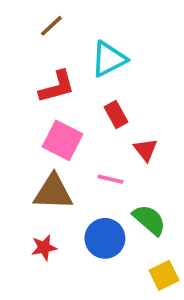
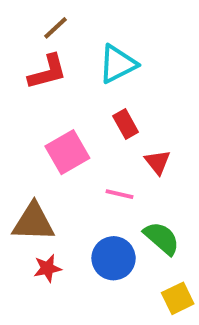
red L-shape: (57, 87) -> (47, 72), moved
pink square: (62, 140) -> (67, 152), turned 33
brown triangle: (53, 192) -> (33, 222), moved

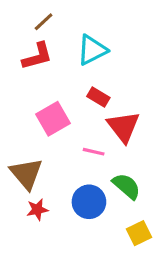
red rectangle: (126, 124) -> (98, 97), turned -30
red triangle: (158, 162) -> (123, 127), size x1.6
brown triangle: (33, 222) -> (26, 174), turned 48

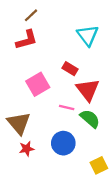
cyan triangle: (92, 50) -> (88, 35), moved, turned -40
green semicircle: (127, 186) -> (90, 119), moved

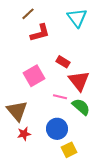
cyan triangle: (88, 35) -> (77, 18), moved
red L-shape: (27, 40) -> (40, 33), moved
yellow square: (99, 165) -> (69, 150), moved

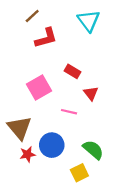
red triangle: (79, 81) -> (91, 93), size x0.6
green semicircle: (81, 107) -> (93, 150), moved
blue circle: (57, 129) -> (52, 145), moved

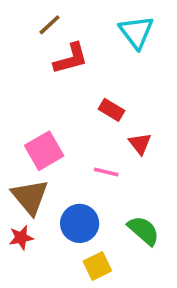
pink square: (39, 87) -> (44, 151), moved
red star: (28, 154) -> (21, 238), moved
yellow square: (79, 173) -> (97, 266), moved

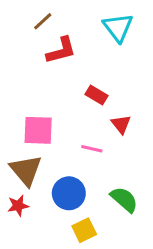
pink square: (44, 151) -> (38, 130), turned 32

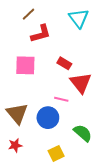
red triangle: (121, 124) -> (81, 83), size x1.6
pink square: (38, 130) -> (25, 65), moved
blue circle: (69, 193) -> (48, 118), moved
red star: (18, 206) -> (15, 145), moved

